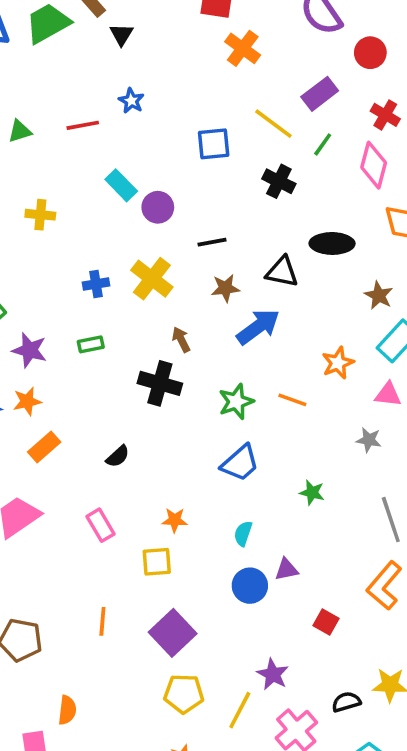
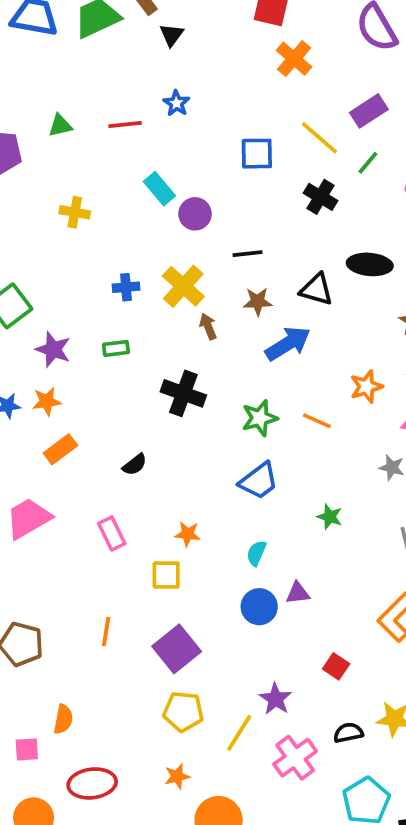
brown arrow: (181, 340) -> (208, 326), moved
red square: (326, 622) -> (336, 666), moved

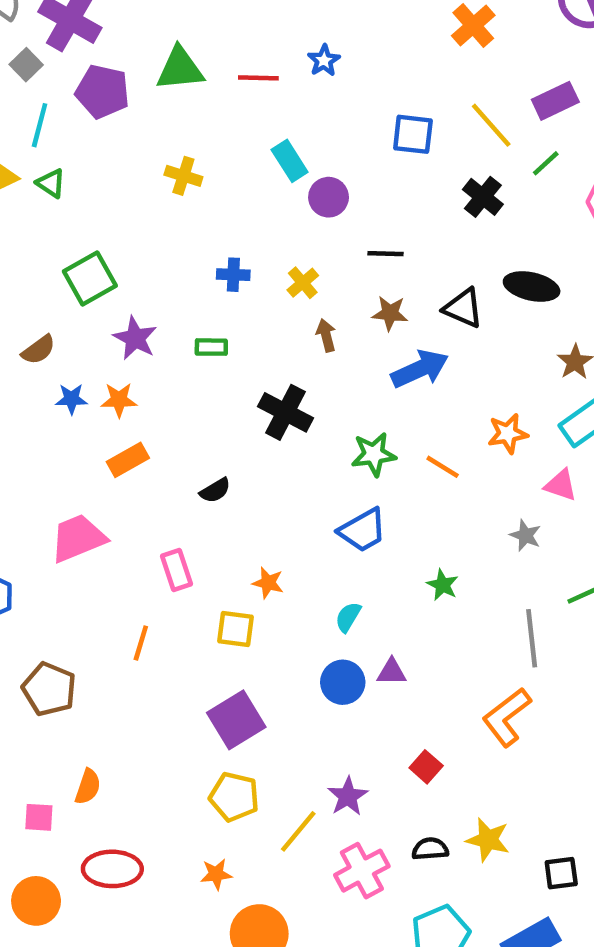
green triangle: (60, 126) -> (180, 69), size x1.6
yellow cross: (183, 286) -> (303, 283), size x0.6
orange line: (106, 632) -> (141, 643), moved

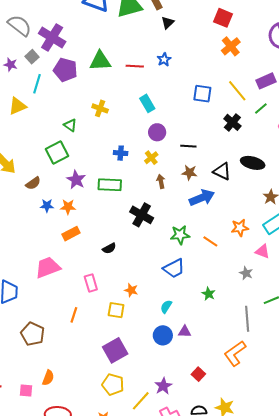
green triangle: (51, 183) -> (70, 125), moved
purple circle: (329, 197) -> (157, 132), moved
green rectangle: (211, 347) -> (110, 185), size x1.6

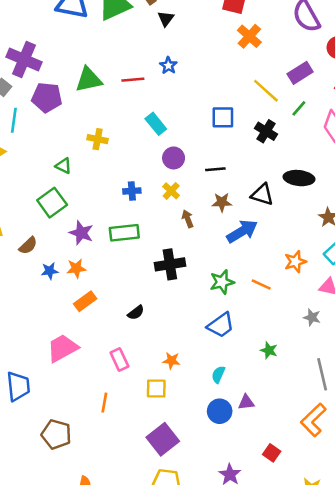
blue square: (202, 94) -> (223, 117), moved
black cross: (142, 215) -> (170, 264), turned -30

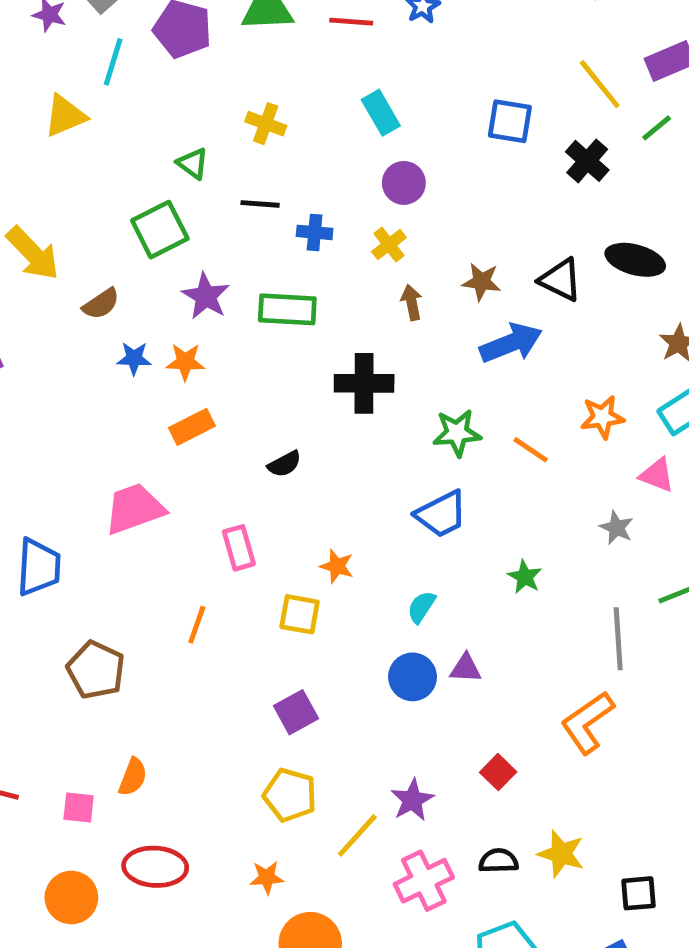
black line: (215, 169) -> (260, 204), moved
purple square: (163, 439) -> (296, 712), size x0.7

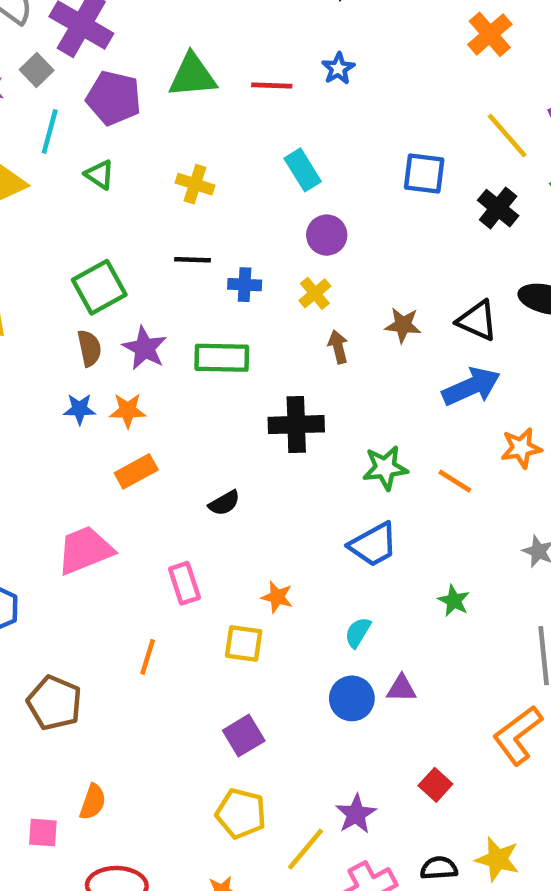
green triangle: (193, 163) -> (100, 175), moved
brown semicircle: (101, 304) -> (89, 348), moved, turned -66
blue arrow: (511, 343) -> (471, 387), moved

